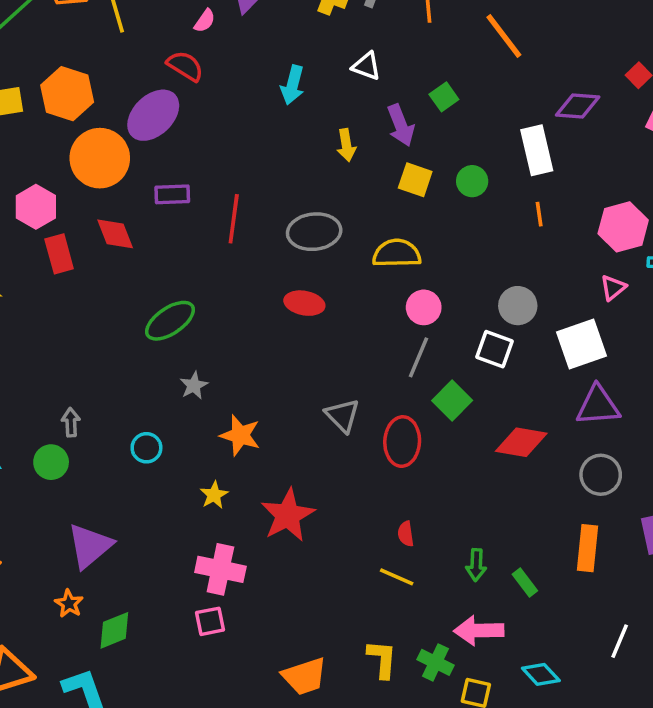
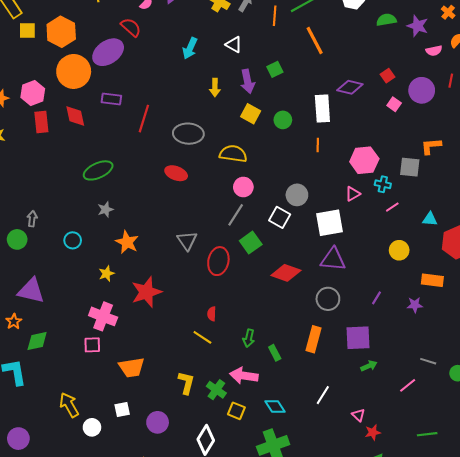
purple triangle: (90, 546) -> (31, 291), turned 44
orange trapezoid: (305, 676) -> (132, 367), moved

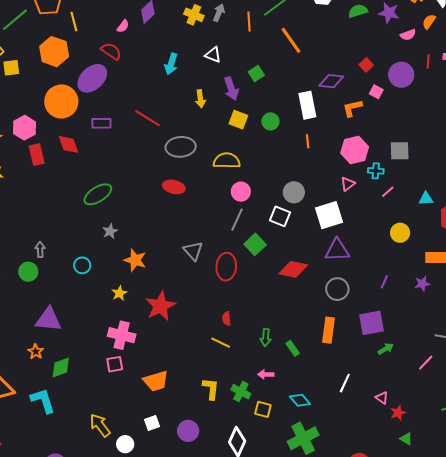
orange hexagon: (61, 32) -> (54, 52), moved
red line: (144, 119) -> (147, 118), moved, turned -68
orange L-shape: (431, 146) -> (352, 108), moved
pink arrow: (244, 376) -> (266, 374), size x0.6

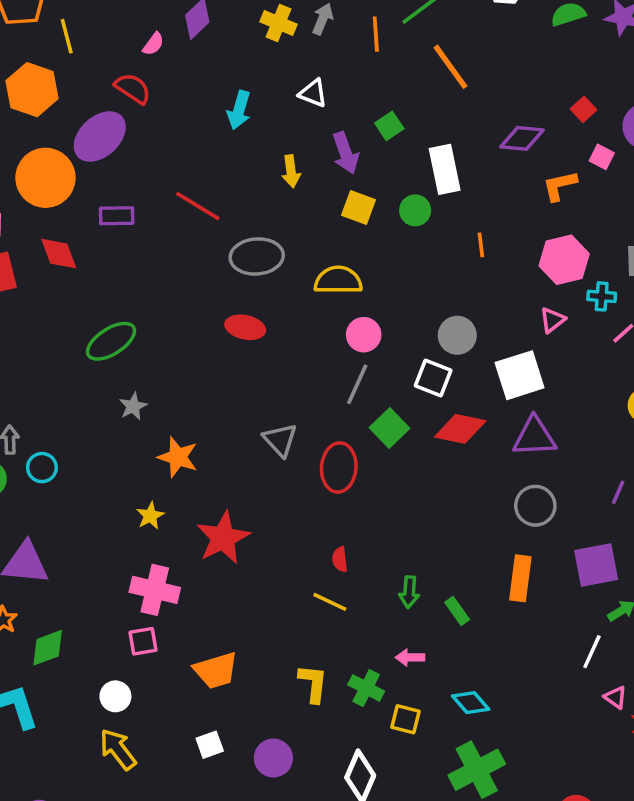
white rectangle: (307, 105) -> (445, 169), moved
cyan circle: (82, 265) -> (42, 468), moved
red diamond: (293, 269) -> (460, 429), moved
white line: (345, 383) -> (592, 652), moved
white circle: (125, 444) -> (115, 696), moved

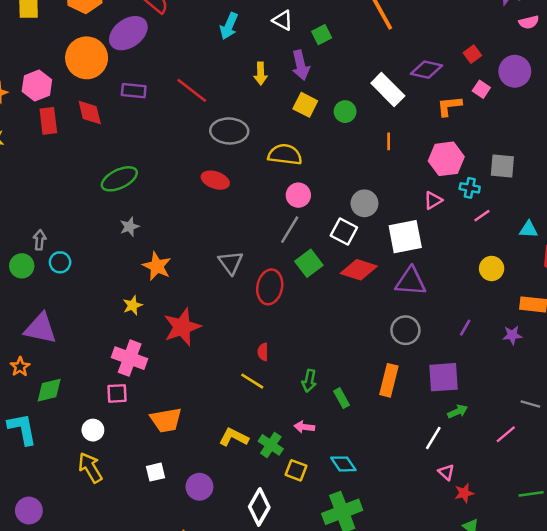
green square: (389, 126) -> (322, 35), moved
white rectangle: (445, 169) -> (388, 90), moved, turned -40
yellow L-shape: (313, 683) -> (234, 437), turned -76

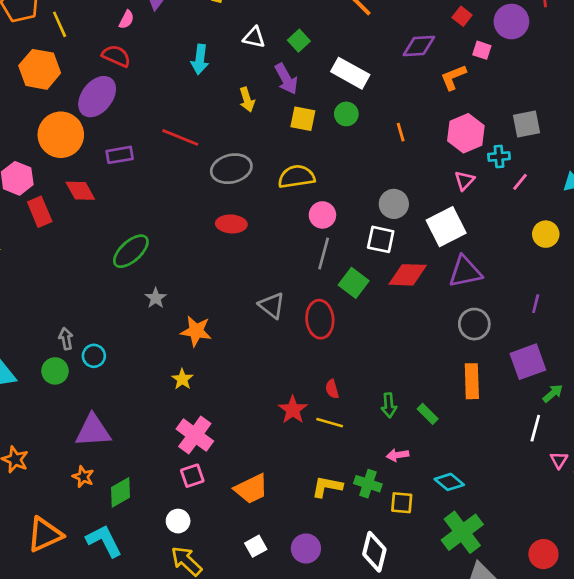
white rectangle: (388, 90) -> (350, 73), moved
red star: (182, 327) -> (293, 410), moved, size x0.7
pink cross: (130, 358) -> (195, 435), turned 32
pink triangle: (446, 472) -> (559, 460), turned 36

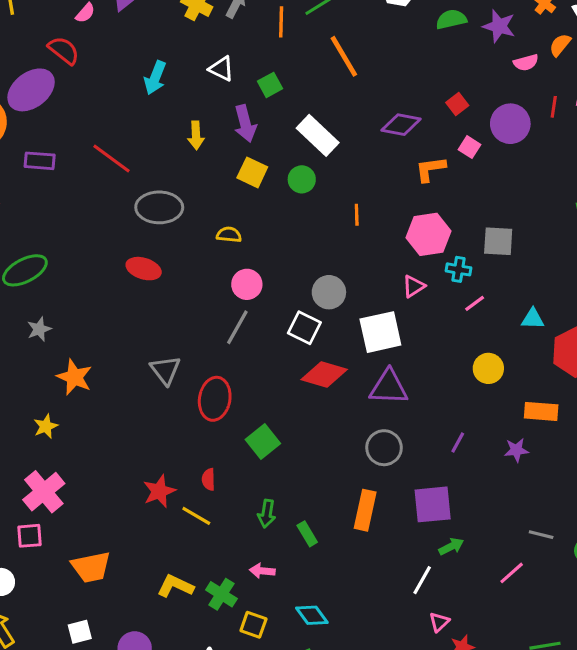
yellow semicircle: (296, 177) -> (229, 235), size x0.6
green square: (354, 283) -> (263, 442), moved

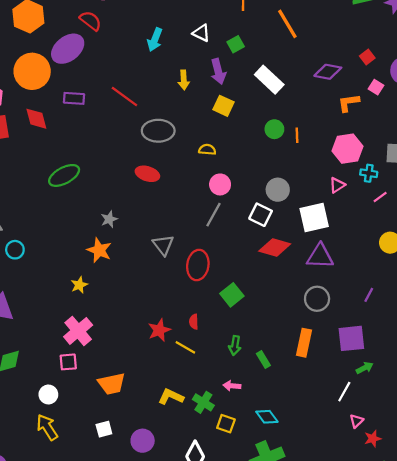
green circle: (302, 179) -> (274, 129), moved
gray star: (39, 329) -> (109, 219), moved

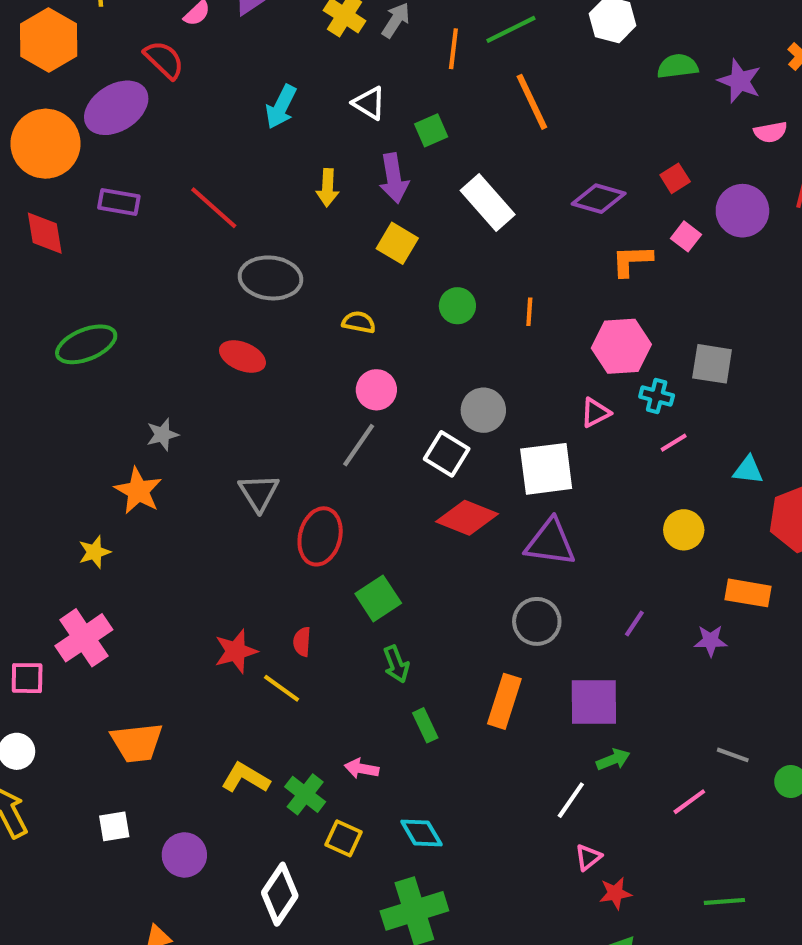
green circle: (274, 129) -> (457, 306), moved
green arrow: (235, 345) -> (396, 664), moved, turned -36
pink square: (68, 362) -> (27, 678), moved

